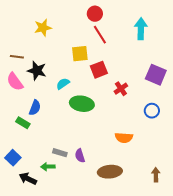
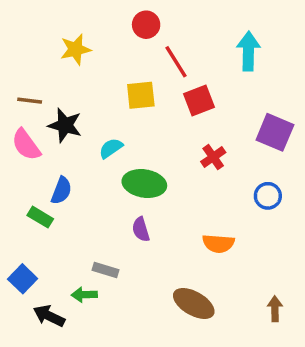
red circle: (95, 14) -> (146, 25), moved
red square: (99, 70) -> (199, 101), moved
purple semicircle: (80, 156) -> (141, 229), moved
brown ellipse: (110, 172) -> (194, 303), turned 35

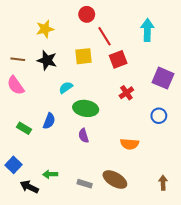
black star: (65, 125) -> (47, 60), moved
blue semicircle: (61, 191) -> (49, 121), moved
gray rectangle: (106, 270) -> (85, 184), moved

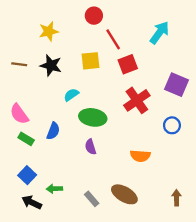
cyan arrow: (147, 30) -> (160, 33), turned 35
pink semicircle: (16, 85) -> (19, 114), moved
red cross: (126, 93) -> (137, 100), size x1.6
blue square: (14, 165) -> (27, 175), moved
gray rectangle: (85, 184) -> (92, 199), turned 32

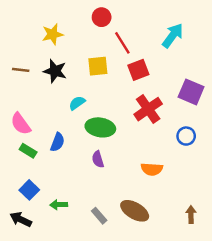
black arrow: (32, 202) -> (21, 219), moved

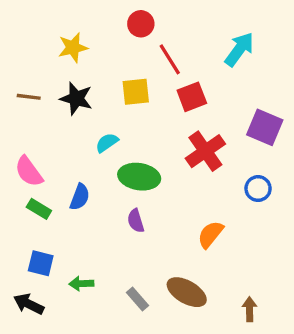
orange semicircle: (152, 169) -> (210, 234), turned 125
blue square: (29, 190) -> (41, 263), turned -30
brown arrow: (191, 214) -> (250, 309), moved

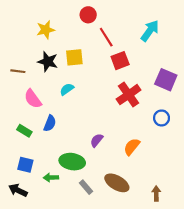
yellow square: (136, 92) -> (74, 57), moved
brown line: (29, 97) -> (18, 71), moved
pink semicircle: (29, 172) -> (33, 99), moved
green ellipse: (139, 177) -> (72, 162), moved
purple semicircle: (136, 221) -> (97, 140), moved, turned 56

